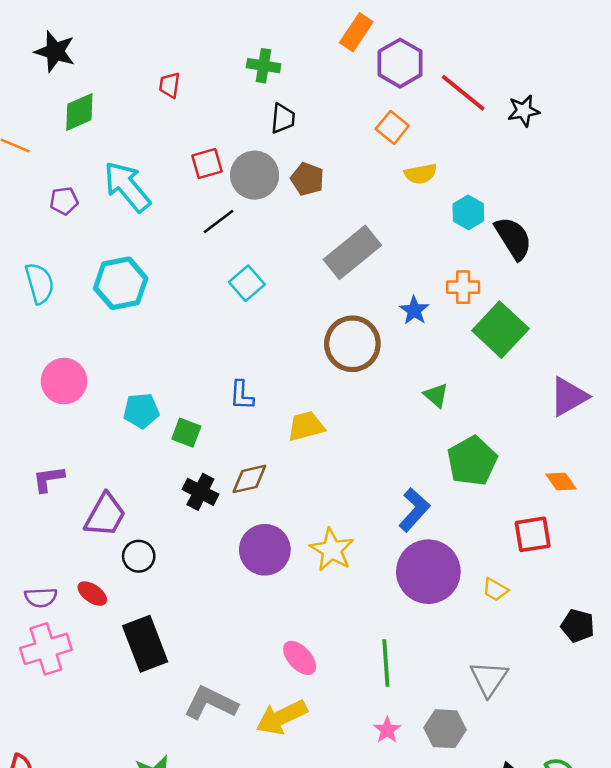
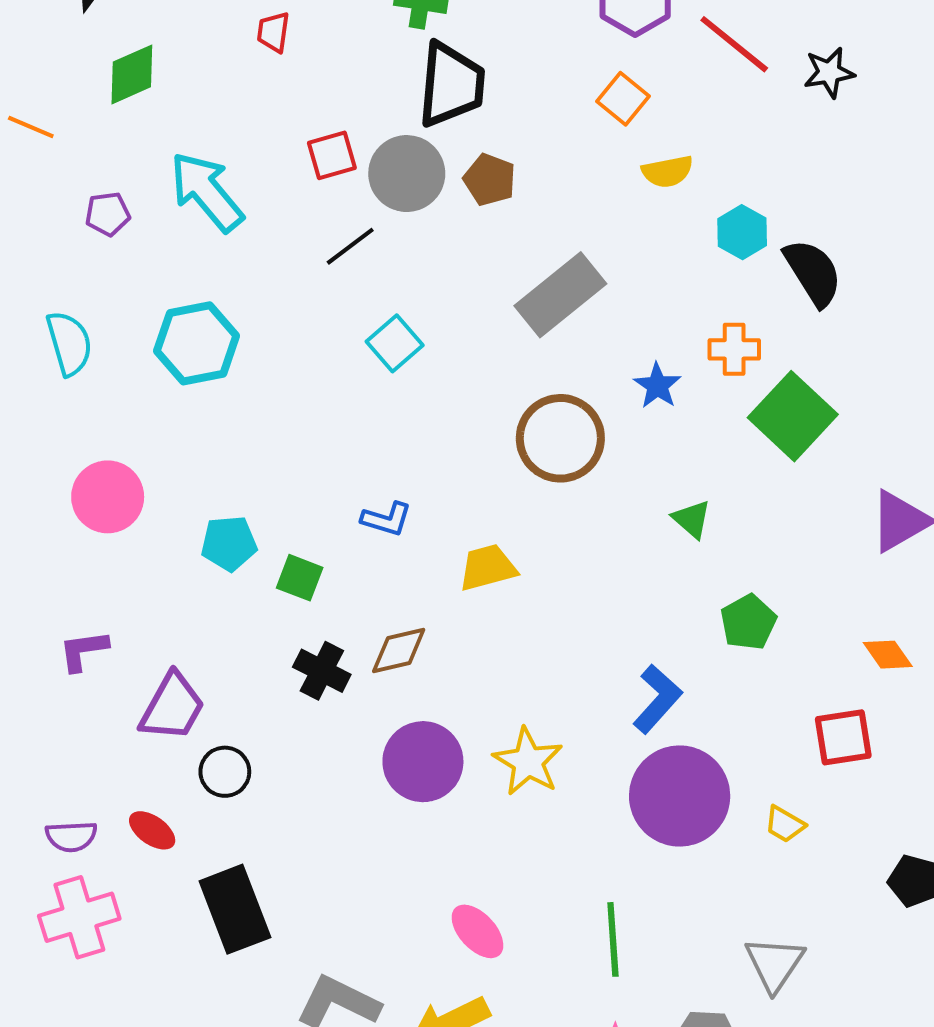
black trapezoid: (283, 118) -> (451, 85), size x1.8
blue L-shape: (242, 395) -> (387, 519), turned -76
green pentagon: (472, 461) -> (748, 622), size x0.7

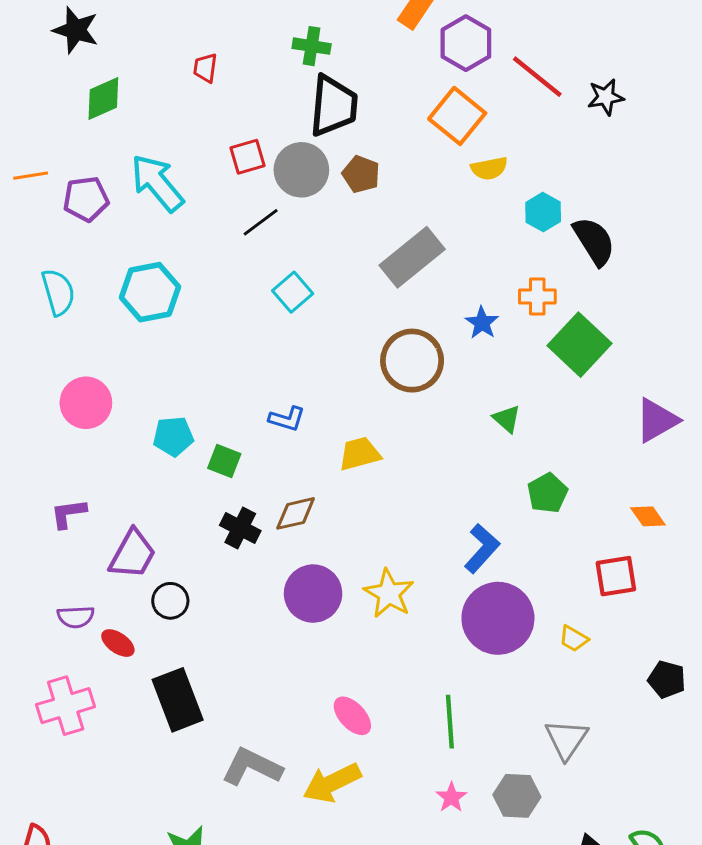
orange square: (623, 99) -> (457, 116), size x1.5
orange line: (31, 127) -> (31, 176), moved, turned -32
purple pentagon: (108, 214) -> (86, 199), size x1.4
purple semicircle: (71, 836) -> (76, 617), moved

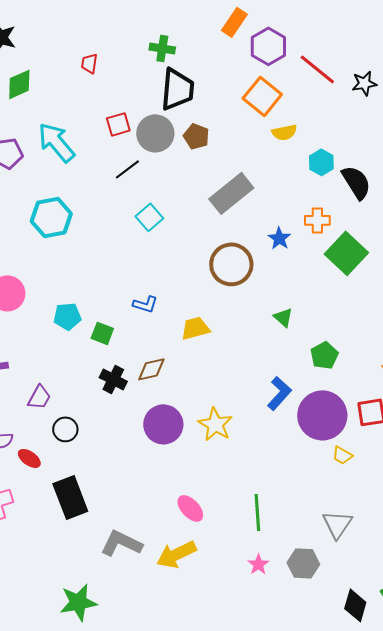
green triangle: (507, 419) -> (283, 317), moved
purple trapezoid: (132, 554) -> (39, 397), size x0.7
purple circle: (498, 618) -> (322, 415), moved

